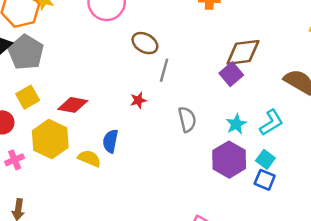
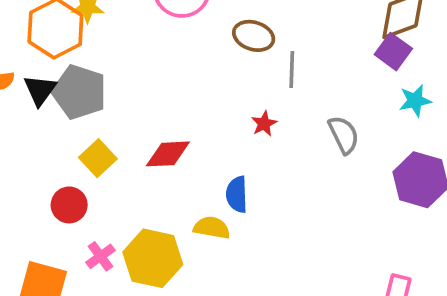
cyan star: (236, 124) -> (415, 101), moved, turned 30
yellow hexagon: (50, 139) -> (153, 258), moved

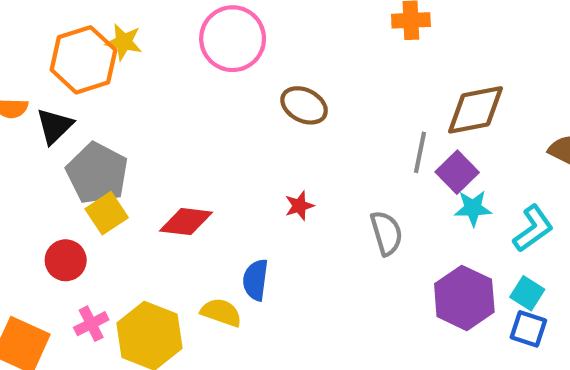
purple square: (393, 52) -> (457, 172), moved
gray line: (292, 70) -> (420, 152), moved
gray pentagon: (79, 92) -> (97, 173), moved

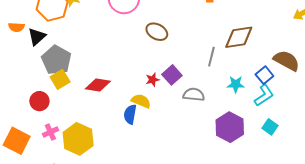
purple square: (457, 172) -> (172, 75), moved
gray semicircle: (386, 233) -> (194, 95), turned -70
cyan square: (527, 293) -> (270, 127), moved
yellow semicircle: (221, 312) -> (141, 101), moved
blue square: (528, 329) -> (264, 75), moved, turned 30

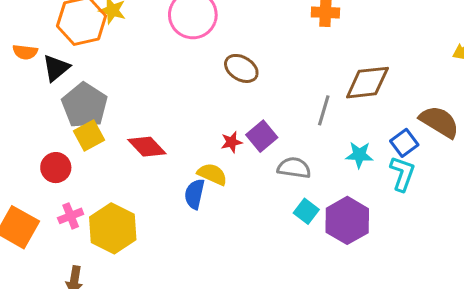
red diamond: (98, 85) -> (147, 147), turned 35
cyan L-shape: (264, 95) -> (402, 174), turned -40
cyan square: (270, 127) -> (306, 211), moved

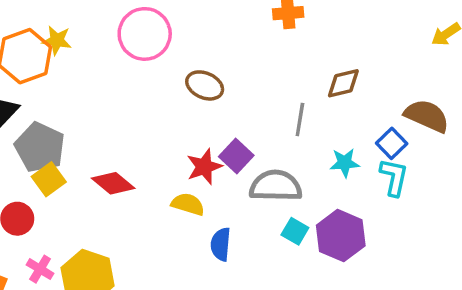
brown diamond: (367, 83) -> (343, 83), size x0.7
red star: (231, 142) -> (204, 167), size x1.5
gray semicircle: (294, 168) -> (276, 186), size x1.4
blue semicircle: (195, 194) -> (221, 244), moved
pink cross: (71, 216) -> (40, 269), turned -30

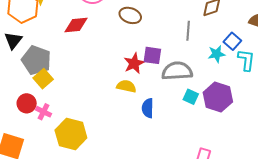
blue square: (392, 143) -> (232, 41), moved
purple square: (236, 156) -> (152, 55), turned -30
red diamond: (113, 183) -> (76, 25), moved, turned -40
pink cross: (40, 269) -> (44, 112), moved

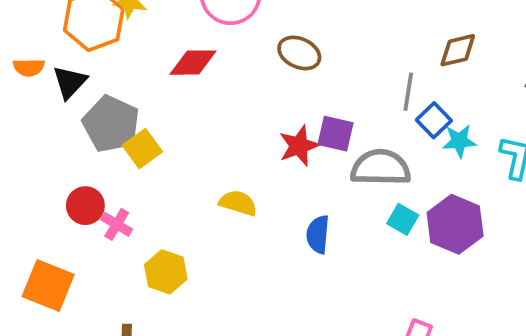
blue square: (232, 41) -> (434, 120), moved
yellow square: (43, 79) -> (142, 149), moved
yellow semicircle: (126, 86) -> (238, 203), moved
yellow hexagon: (71, 134) -> (166, 272), size x0.7

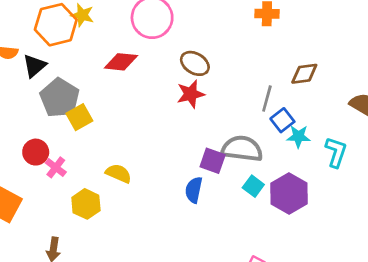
purple square: (335, 134) -> (213, 161), moved
red star: (299, 146) -> (191, 94), moved
yellow semicircle: (238, 203) -> (119, 173), moved

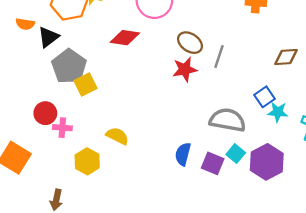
gray line: (267, 99) -> (219, 57), moved
purple square: (213, 161) -> (213, 163), moved
pink cross: (56, 167) -> (62, 128), turned -36

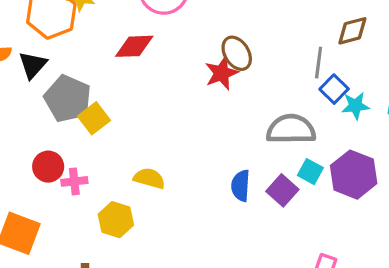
brown ellipse: (190, 43) -> (237, 53), moved, turned 35
gray line: (219, 57) -> (319, 63), moved
purple square: (213, 163) -> (282, 190), turned 30

